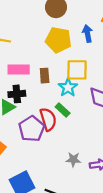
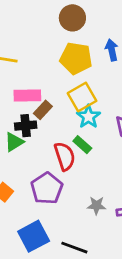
yellow square: (77, 70) -> (82, 97), moved, turned -30
brown rectangle: (45, 76) -> (43, 110), moved, turned 48
purple pentagon: (32, 129) -> (47, 188), moved

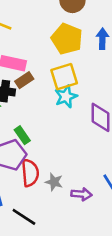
green rectangle: (82, 145) -> (22, 135), moved
red semicircle: (65, 156) -> (30, 173), moved

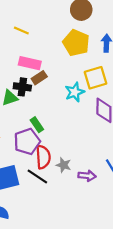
yellow square: (64, 77) -> (95, 78), moved
black line: (24, 217) -> (37, 177), moved

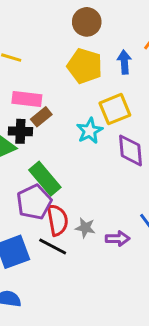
green rectangle: (37, 125) -> (45, 179), size x1.6

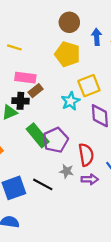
blue arrow: (124, 62) -> (97, 37), moved
purple pentagon: (34, 202) -> (56, 140), moved
red semicircle: (57, 220) -> (86, 155), moved

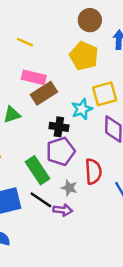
brown rectangle: (36, 91) -> (44, 93), size x1.5
black cross: (20, 101) -> (59, 127), moved
green rectangle: (38, 135) -> (37, 170), moved
purple arrow: (90, 179) -> (63, 210), moved

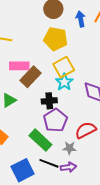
yellow square: (105, 94) -> (64, 67), moved
red semicircle: (93, 171) -> (86, 130), turned -100

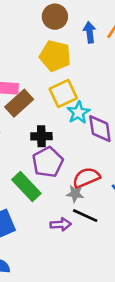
cyan star: (64, 82) -> (78, 113), moved
gray star: (69, 148) -> (75, 194), moved
black line: (49, 163) -> (85, 216), moved

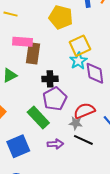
yellow square: (63, 93) -> (80, 46), moved
brown rectangle: (19, 103) -> (33, 53), turned -40
purple arrow: (61, 224) -> (55, 144), moved

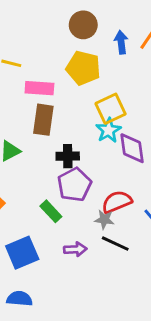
pink rectangle: (23, 42) -> (39, 88), moved
green rectangle: (38, 117) -> (51, 211), size x0.7

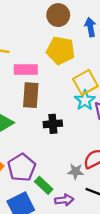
purple pentagon: (74, 185) -> (22, 167), moved
green rectangle: (51, 211) -> (44, 185), moved
gray star: (104, 220) -> (76, 171), moved

